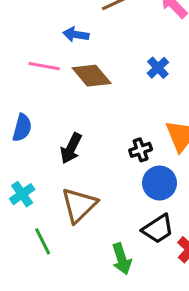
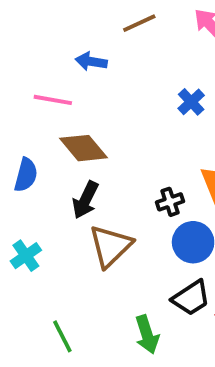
brown diamond: (92, 76) -> (84, 148), moved
brown triangle: (79, 205) -> (110, 246), moved
green line: (43, 241) -> (62, 336), moved

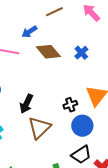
blue arrow: (91, 62) -> (29, 32), turned -42
brown diamond: (84, 148) -> (48, 52), moved

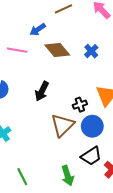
black arrow: (26, 104) -> (42, 91), moved
brown triangle: (39, 128) -> (62, 125), moved

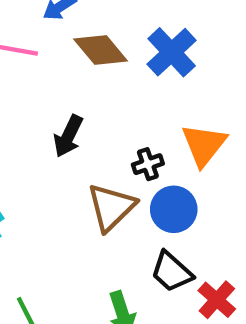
blue cross: (91, 51) -> (172, 52), size x1.6
black trapezoid: (91, 156) -> (172, 272), turned 75

